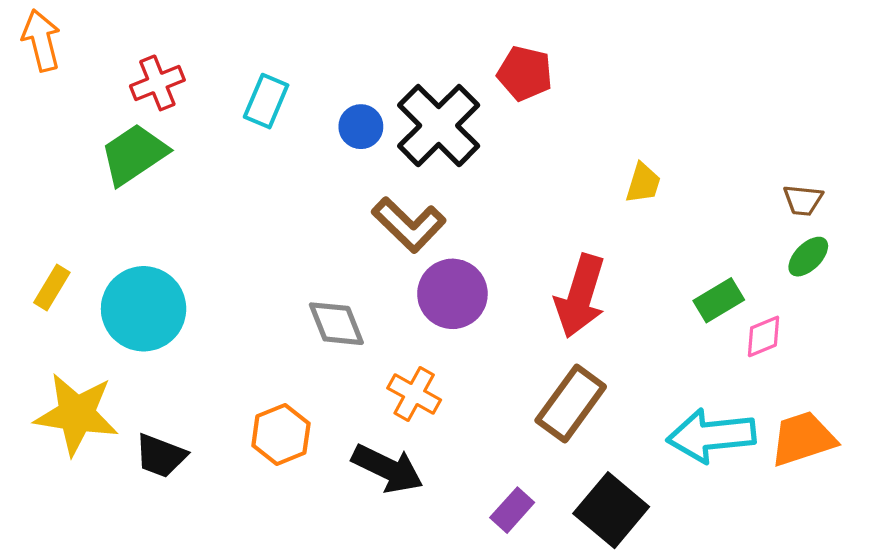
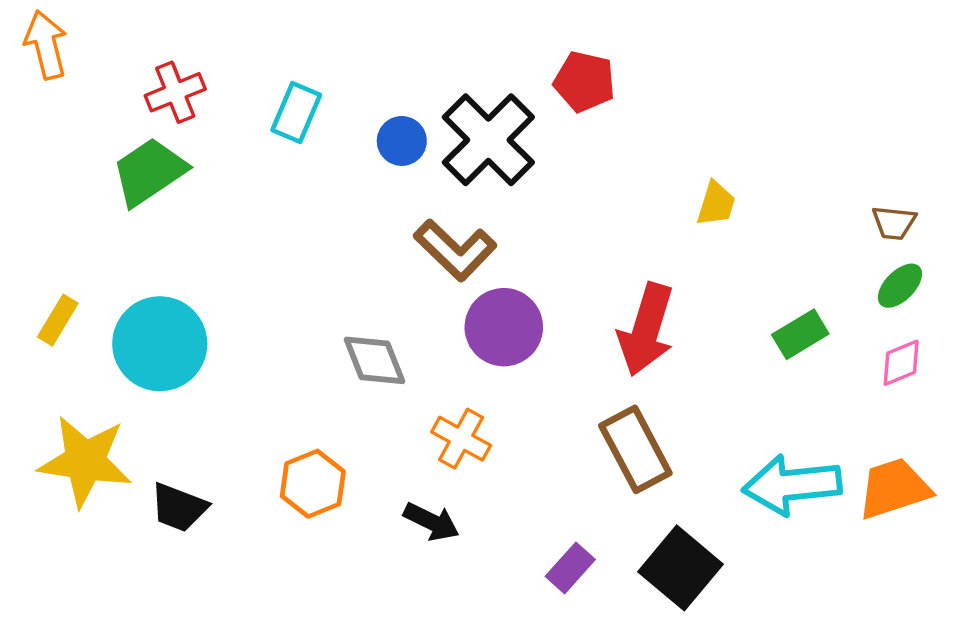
pink diamond: (764, 336) -> (901, 363), moved
brown rectangle: (571, 404) -> (635, 449), turned -64
black arrow: (388, 469) -> (431, 522), size x0.7

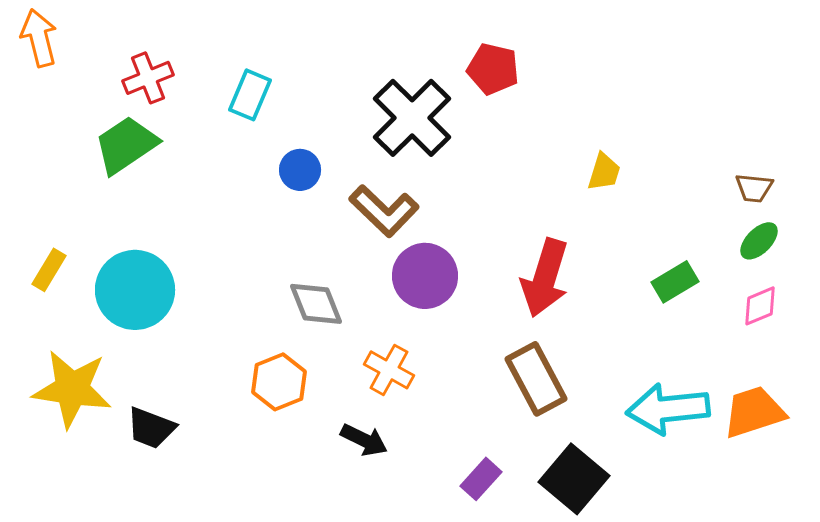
blue circle: (402, 141) -> (300, 170), moved
orange hexagon: (313, 484) -> (279, 382), moved

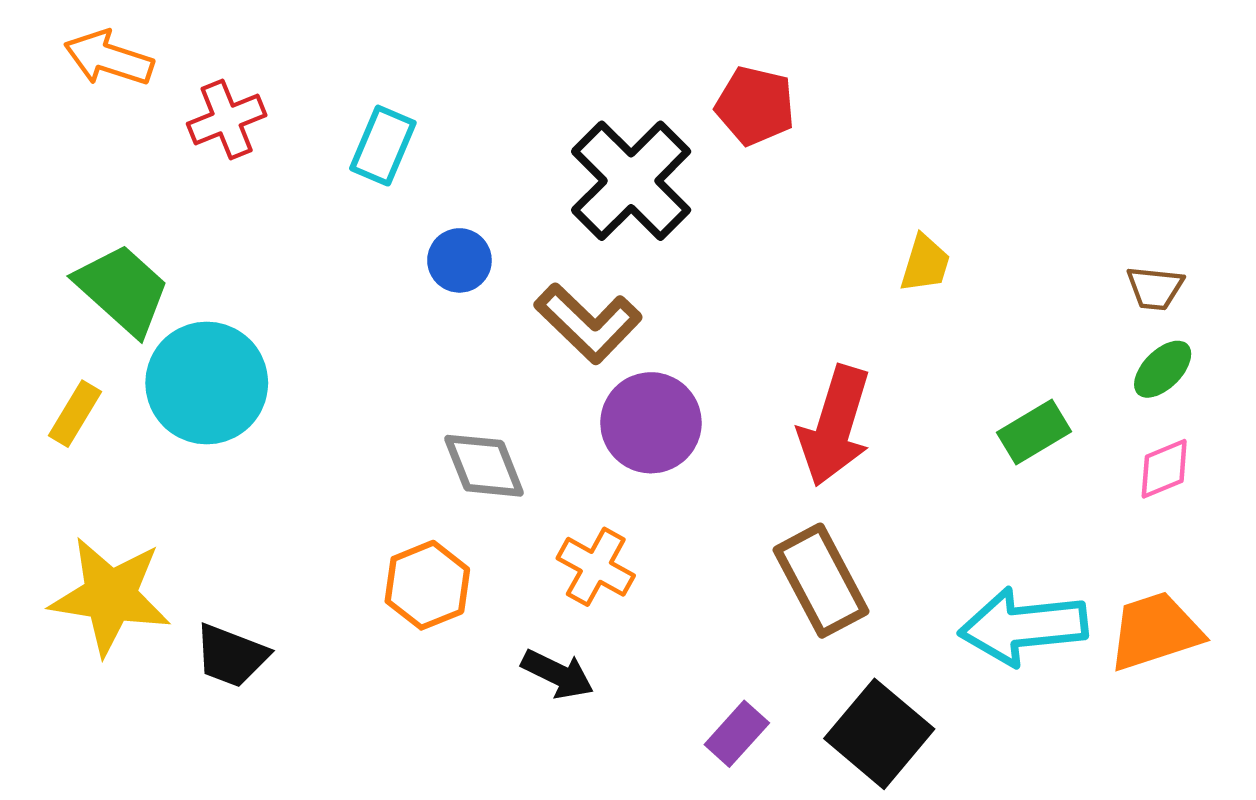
orange arrow: (39, 38) -> (109, 58), moved, turned -58
green trapezoid: (126, 145) -> (122, 290), moved, turned 76
cyan circle: (135, 290) -> (207, 383), moved

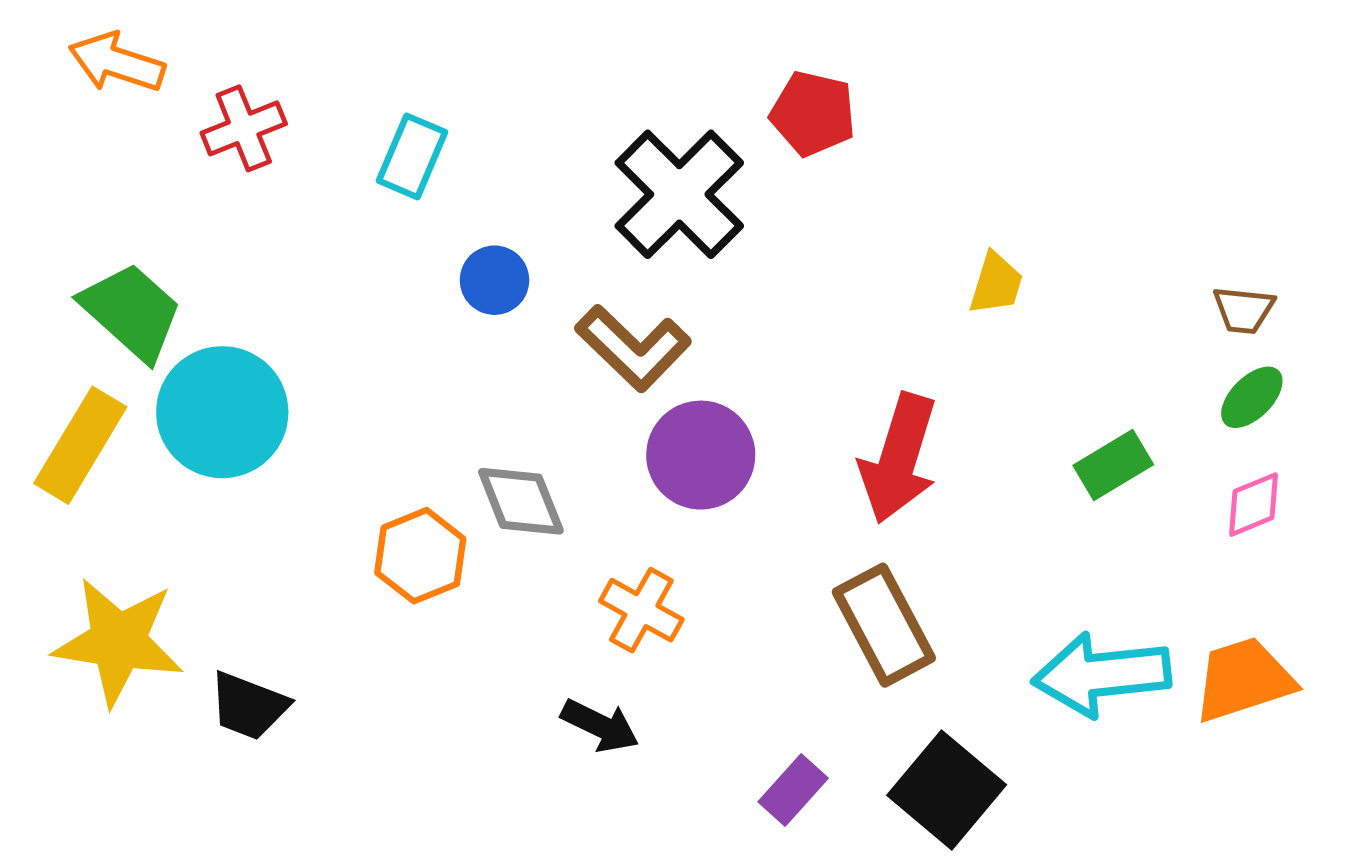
yellow rectangle: (75, 414) -> (80, 445), size x1.6
orange hexagon: (427, 585) -> (420, 556), moved

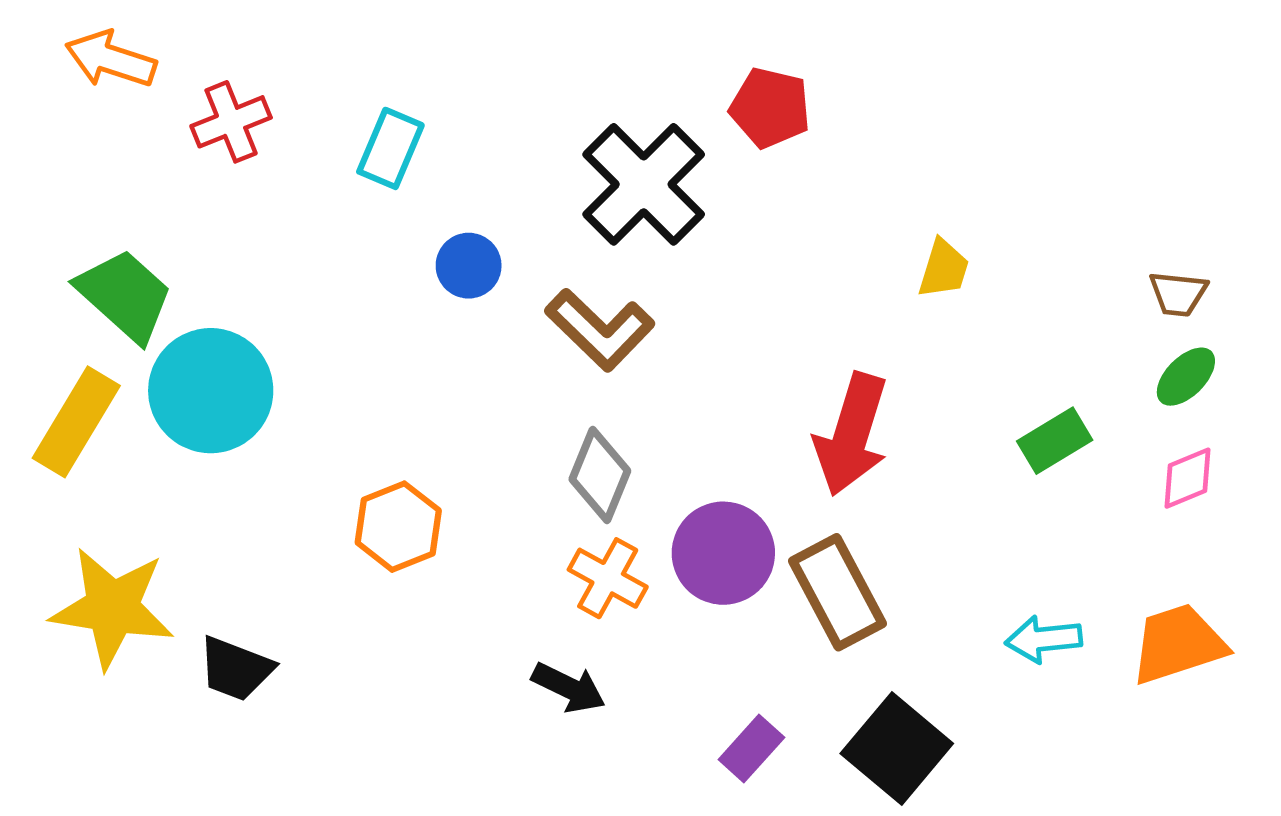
purple circle: (701, 455) -> (723, 553), moved
gray diamond: (521, 501) -> (600, 475), moved, turned 44
cyan arrow: (1102, 675) -> (1044, 639), size x0.6

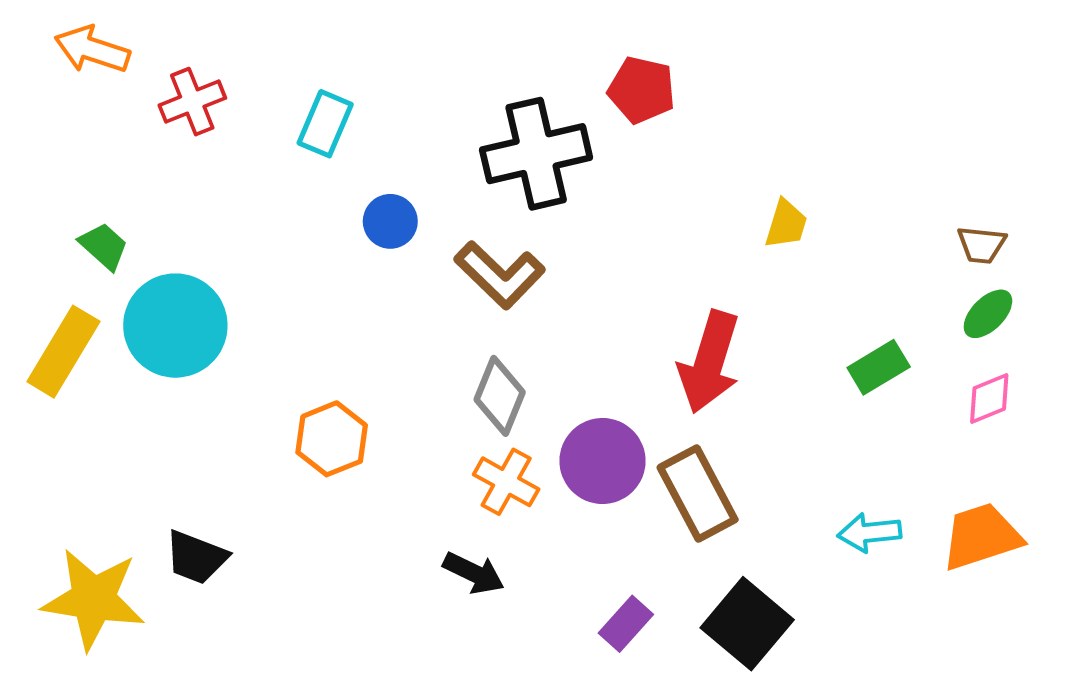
black cross: (644, 184) -> (536, 154), turned 32
green trapezoid: (125, 295) -> (104, 246), size x0.6
yellow star: (112, 608) -> (93, 599), moved

